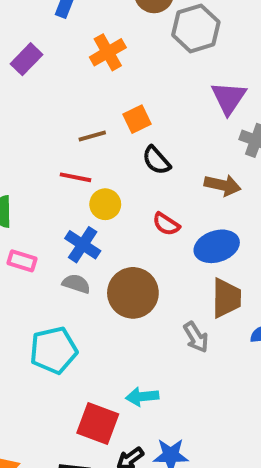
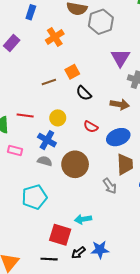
red line: (76, 177) -> (25, 115), moved

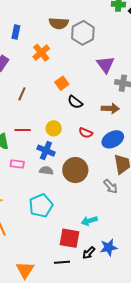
brown line: (49, 82) -> (22, 94), moved, turned -40

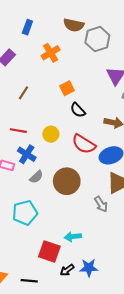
red semicircle: (86, 133) -> (84, 144), size x1.6
blue cross: (46, 151) -> (27, 154), moved
gray semicircle: (46, 171) -> (36, 177), turned 120
black line: (62, 262) -> (29, 281), moved

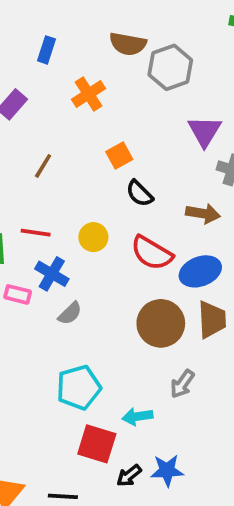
brown circle: (67, 181) -> (161, 323), moved
gray arrow: (101, 204) -> (182, 384), moved, turned 70
cyan pentagon: (25, 213) -> (79, 387), moved

